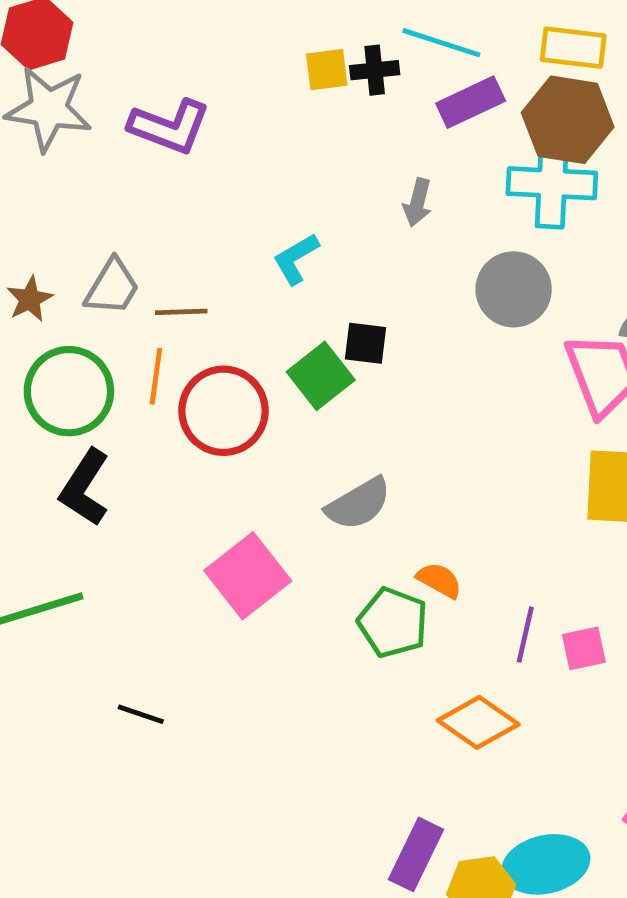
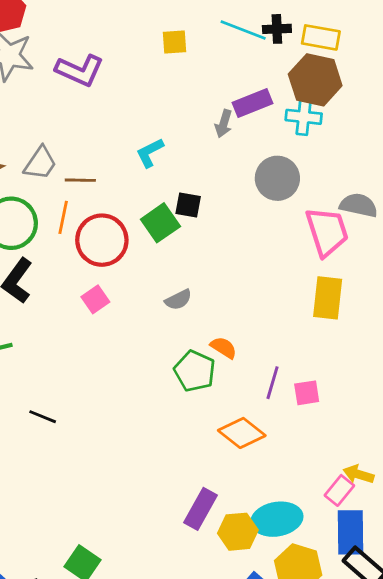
black cross: (375, 70) -> (277, 29), moved
purple rectangle: (471, 102) -> (253, 103), moved
cyan cross: (552, 183) -> (304, 117), size x0.7
gray semicircle: (358, 504) -> (178, 300), size x0.7
pink square: (248, 576) -> (95, 299), moved, size x0.6

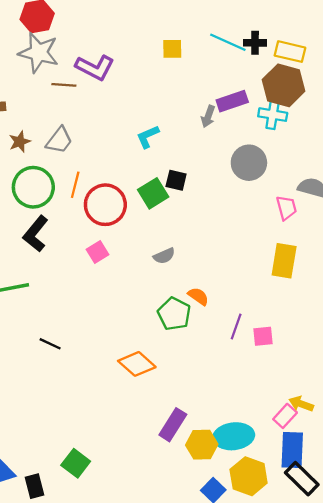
brown line: (80, 180) -> (64, 85), moved
pink trapezoid: (327, 232) -> (286, 208), size x0.6
orange diamond: (242, 433) -> (137, 364), moved

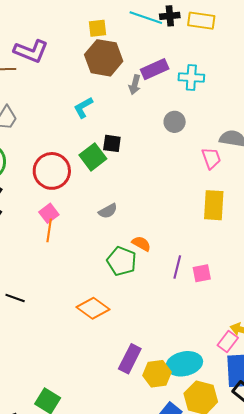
brown hexagon: (284, 85) -> (104, 58), moved
gray circle: (249, 163) -> (175, 122), size x0.7
orange line: (75, 185) -> (49, 230), moved

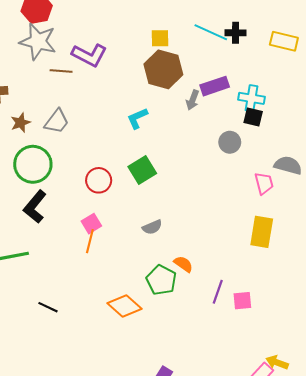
yellow rectangle: (201, 21) -> (284, 41), moved
black square: (112, 143) -> (253, 117), moved
red circle: (52, 171) -> (99, 180), size x0.7
orange diamond: (93, 308) -> (124, 306), moved

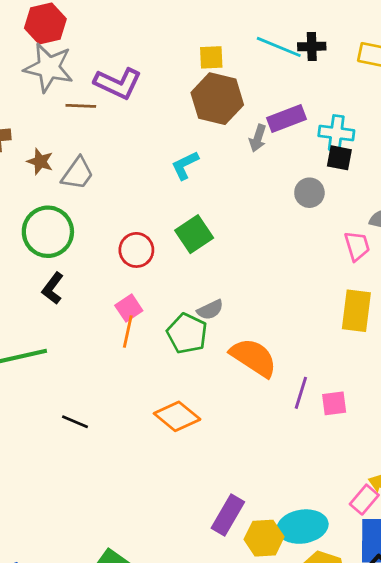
brown star: (20, 123) -> (40, 162), moved, turned -30
black L-shape: (35, 207) -> (53, 288), size x0.7
orange semicircle: (183, 264) -> (254, 358), size x1.8
green pentagon: (161, 280) -> (187, 333), moved

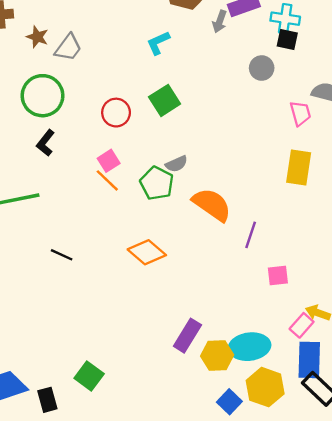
orange line: (128, 331) -> (107, 180), turned -60
pink square: (334, 403) -> (278, 276), moved

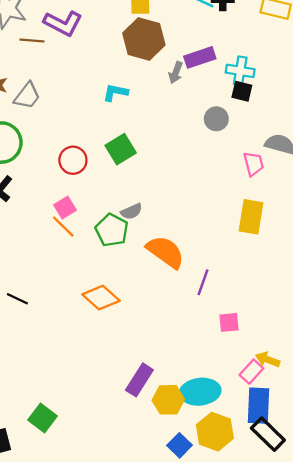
cyan L-shape: (158, 43) -> (115, 92), turned 35

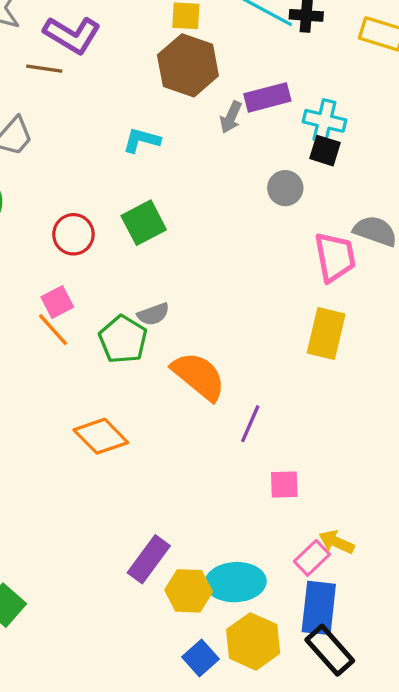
brown line: (32, 41) -> (44, 69), moved
pink trapezoid: (254, 164) -> (335, 257), size x1.4

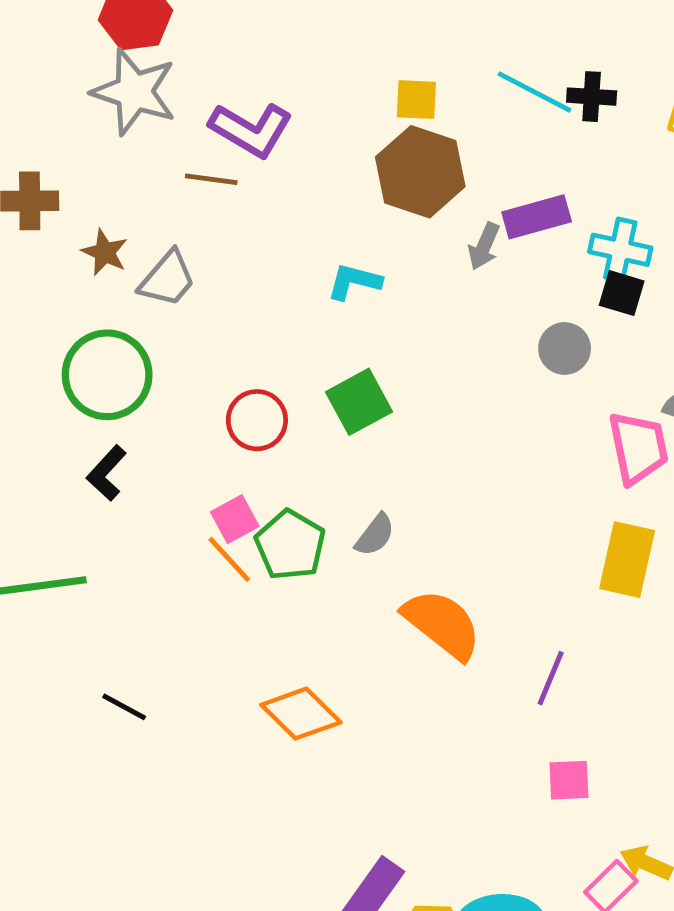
gray semicircle: (153, 314) -> (375, 535), turned -32
green pentagon: (123, 339) -> (290, 545), moved
purple line: (250, 424) -> (551, 678), moved

